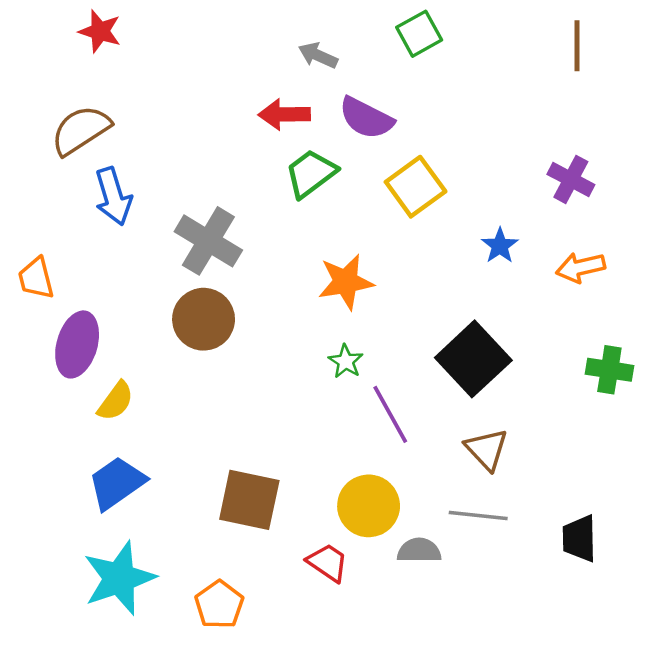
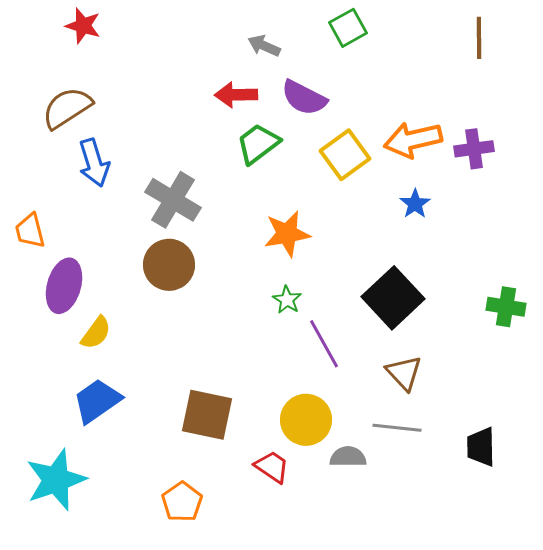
purple cross: (571, 179) -> (474, 149), turned -36
orange arrow: (581, 267) -> (413, 140), moved, size x1.4
cyan star: (119, 578) -> (56, 480), moved

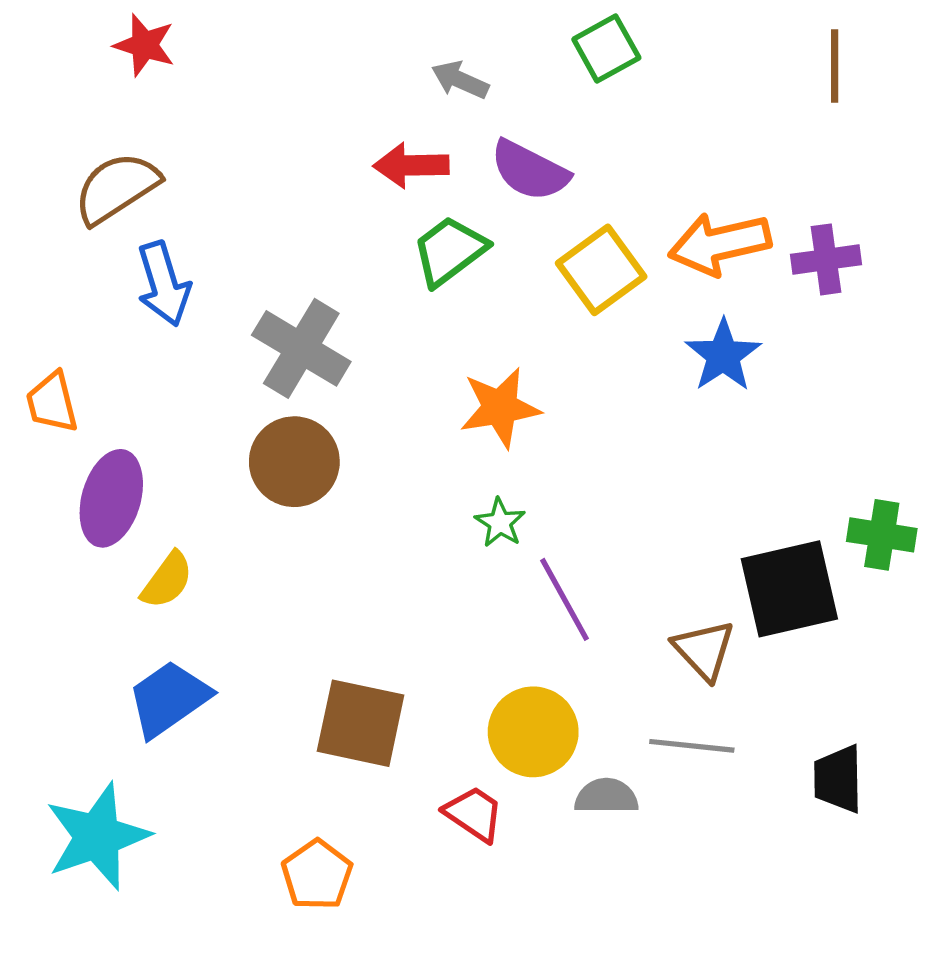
blue star: (415, 204) -> (723, 355), size x1.4
black square: (393, 298) -> (789, 589), moved, turned 30

